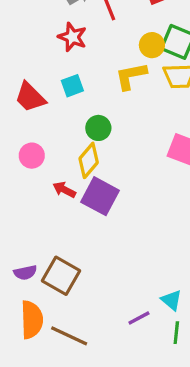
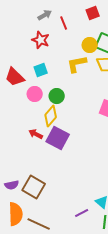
pink circle: (32, 156) -> (35, 94), moved

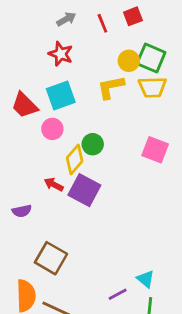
red line: (64, 23) -> (102, 23), moved
cyan square: (41, 70) -> (61, 96), size x1.5
green circle: (57, 96) -> (93, 144), moved
purple semicircle: (12, 185) -> (22, 211), moved

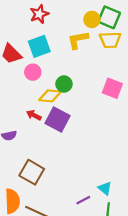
red star: (61, 54) -> (39, 14), turned 30
yellow diamond: (75, 159) -> (50, 96), turned 55

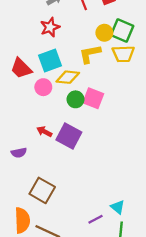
pink square: (112, 88) -> (93, 98), moved
yellow diamond: (50, 96) -> (68, 77), moved

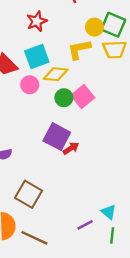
pink square: (93, 98) -> (83, 97), turned 30
red arrow: (44, 132) -> (71, 148), moved, turned 120

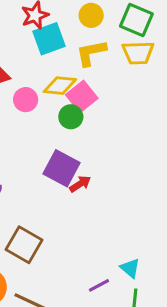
yellow circle: (94, 27) -> (91, 15), moved
cyan square: (37, 57) -> (49, 39), moved
pink square: (83, 97) -> (82, 96), moved

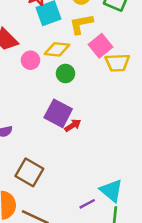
yellow trapezoid: (138, 53) -> (117, 63), moved
pink square: (82, 96) -> (100, 46), moved
cyan triangle: (130, 268) -> (111, 191), size x1.5

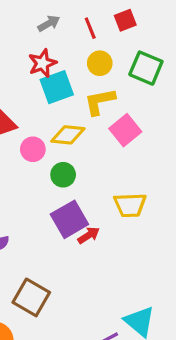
yellow trapezoid: (117, 63) -> (130, 205), moved
green circle: (65, 73) -> (63, 175), moved
purple square: (58, 113) -> (69, 219), turned 32

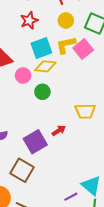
cyan square: (57, 87) -> (41, 48), moved
pink square: (125, 130) -> (83, 49), moved
purple square: (69, 219) -> (35, 142), moved

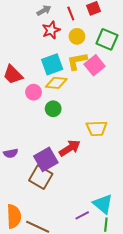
red star: (29, 20) -> (51, 30), moved
red arrow: (59, 131) -> (70, 148), size x1.5
brown square: (22, 170) -> (41, 177), moved

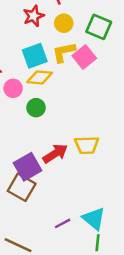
yellow trapezoid: (97, 128) -> (87, 145), moved
purple line: (82, 215) -> (63, 223), moved

